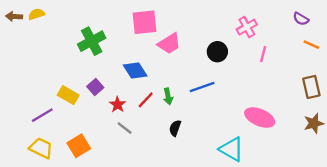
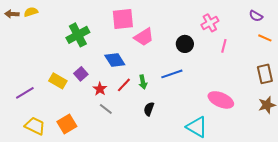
purple line: (42, 115) -> (25, 93), moved

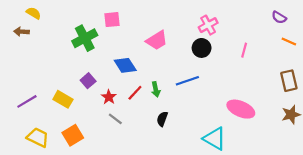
yellow semicircle: (31, 12) -> (33, 13), turned 48
brown arrow: (12, 14) -> (21, 32), moved
pink square: (123, 19) -> (112, 20), moved, size x0.7
pink cross: (210, 23) -> (208, 25), moved
yellow rectangle: (58, 81) -> (63, 99), moved

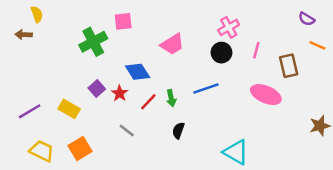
yellow semicircle: (33, 13) -> (37, 14), turned 40
pink line: (244, 50) -> (256, 50), moved
brown rectangle: (289, 81) -> (289, 66), moved
red star: (109, 97) -> (120, 93), moved
pink ellipse: (241, 109) -> (266, 95), moved

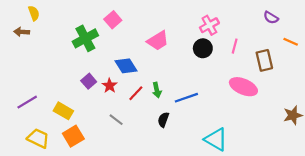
purple semicircle: (307, 19) -> (271, 18), moved
pink square: (123, 21) -> (113, 20), turned -35
blue line: (206, 89) -> (186, 98), moved
yellow rectangle: (69, 109) -> (63, 111), moved

